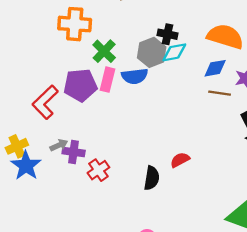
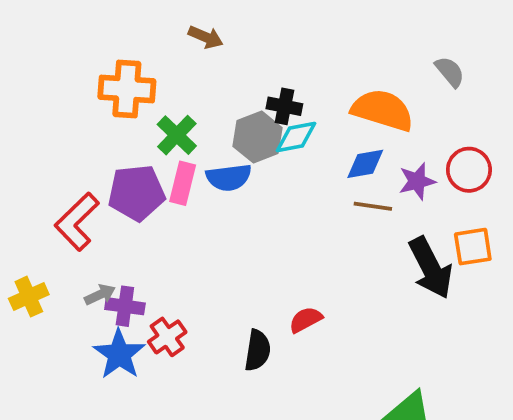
blue star: (26, 166) -> (119, 354), moved

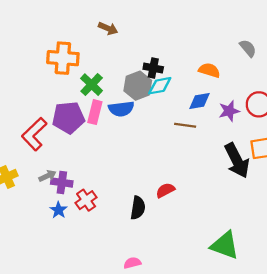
orange semicircle: (382, 110) -> (209, 70), size x0.6
brown line: (373, 206) -> (185, 125), moved
blue star: (119, 354) -> (59, 210), size x0.6

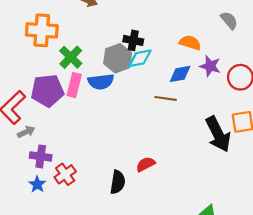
purple star: (229, 111) -> (210, 66), moved, turned 30
gray arrow: (48, 176) -> (26, 132), moved

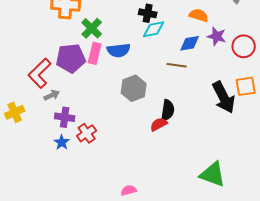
gray hexagon: (118, 58) -> (134, 88), moved
black semicircle: (118, 182) -> (168, 110), moved

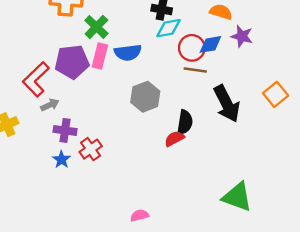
red circle: (244, 46) -> (192, 48), moved
orange square: (246, 86) -> (276, 94), turned -30
black arrow: (224, 97) -> (227, 104), moved

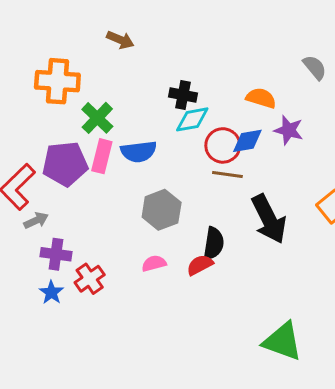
pink semicircle: (139, 215) -> (154, 263), moved

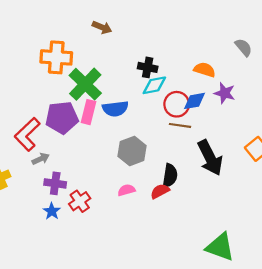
green cross: (97, 118) -> (85, 84), size x1.4

